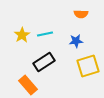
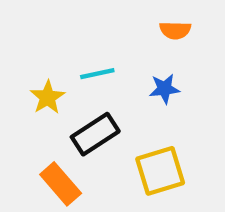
yellow star: (22, 35) -> (48, 97), moved
yellow square: (88, 66) -> (160, 171), moved

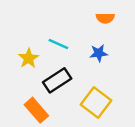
cyan line: (97, 74) -> (58, 44), turned 36
yellow square: (160, 171) -> (96, 102), turned -36

